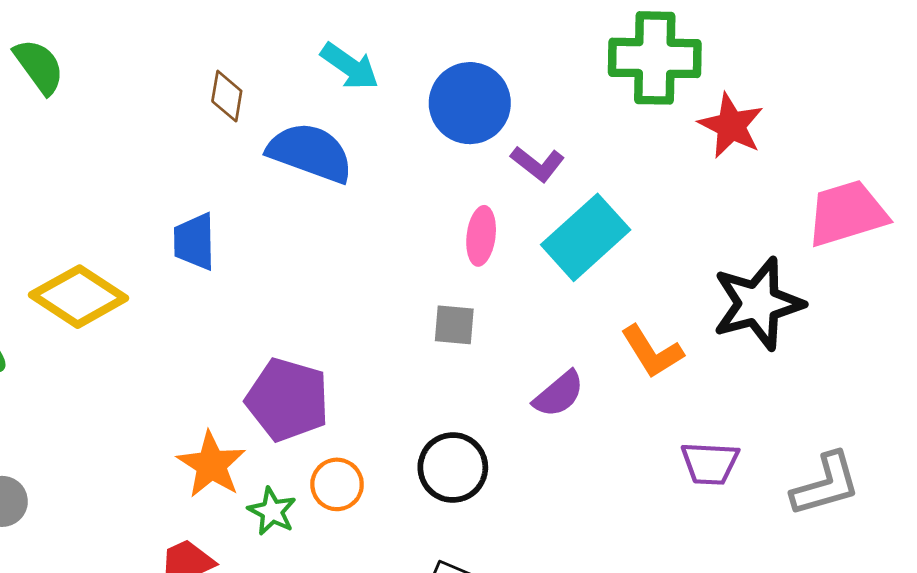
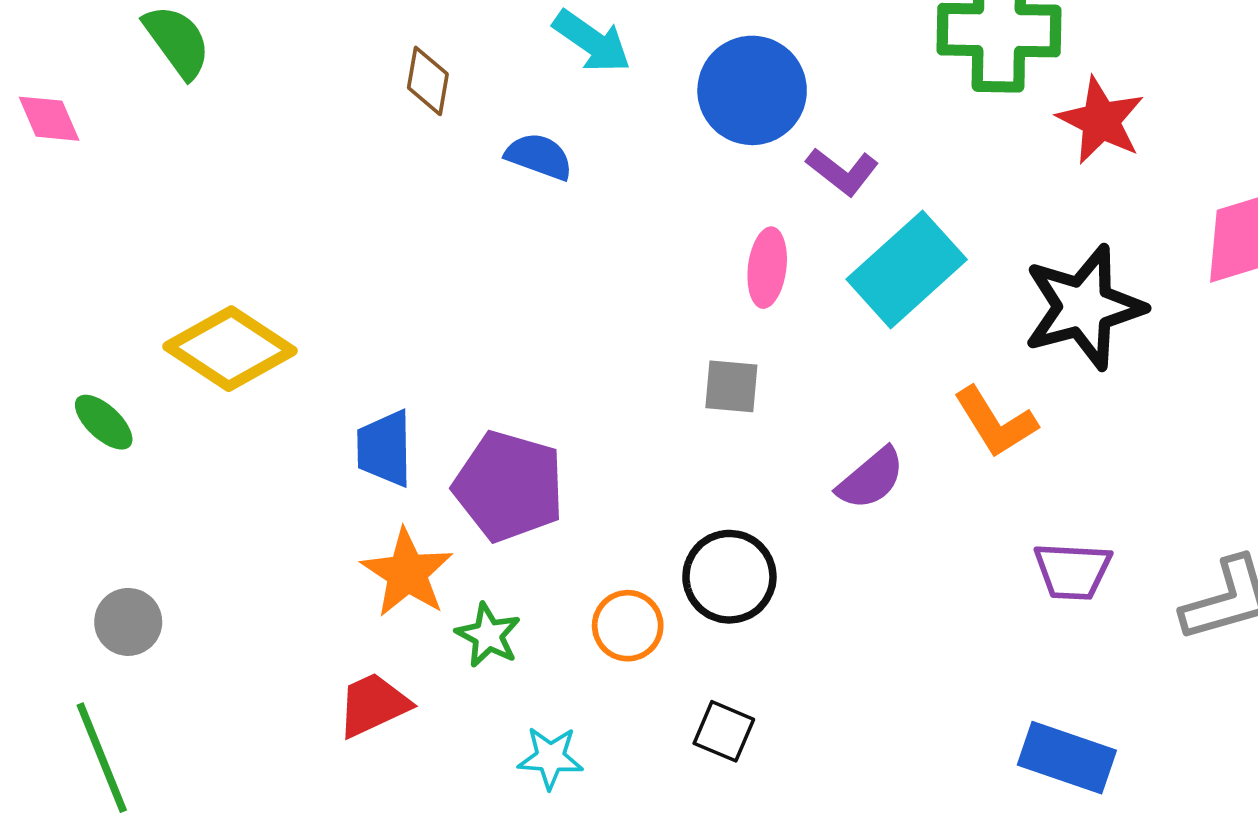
blue semicircle: (310, 153) -> (539, 156), size x0.6
blue trapezoid: (194, 242) -> (385, 449), moved
black star: (758, 304) -> (1084, 307), moved
orange circle: (337, 484) -> (628, 626), moved

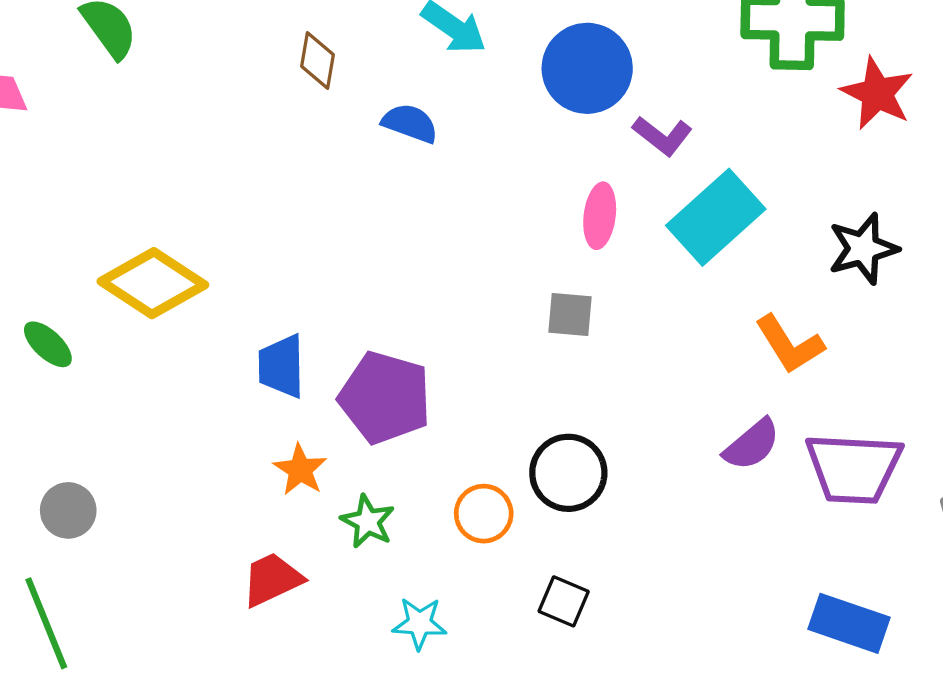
black star: (1084, 307) -> (863, 249), size x0.7
purple semicircle: (871, 479) -> (752, 445), moved
purple trapezoid: (1073, 571) -> (854, 468), size x1.5
orange star: (407, 573) -> (300, 470), size x0.7

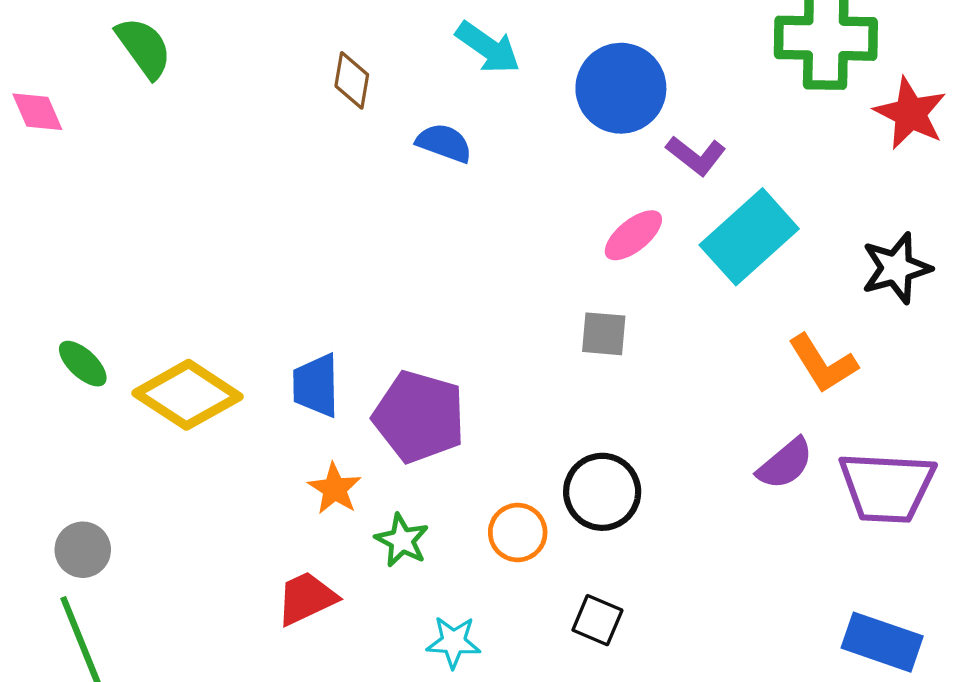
pink ellipse: (600, 216) -> (633, 235), turned 44
yellow diamond: (153, 283) -> (188, 395), moved
gray circle: (68, 510) -> (83, 550), moved

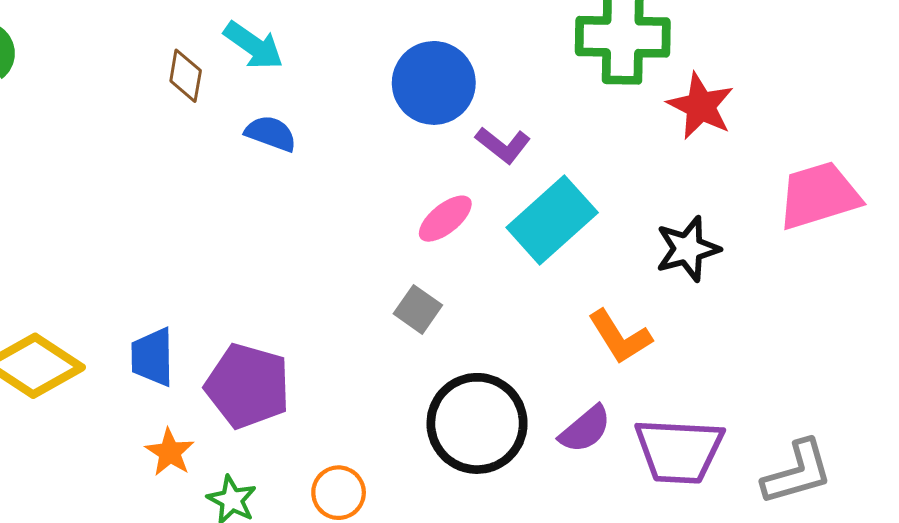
cyan arrow: (488, 48) -> (253, 45), moved
gray square: (604, 334) -> (418, 309), turned 30
black circle: (602, 492) -> (477, 423), moved, size x1.4

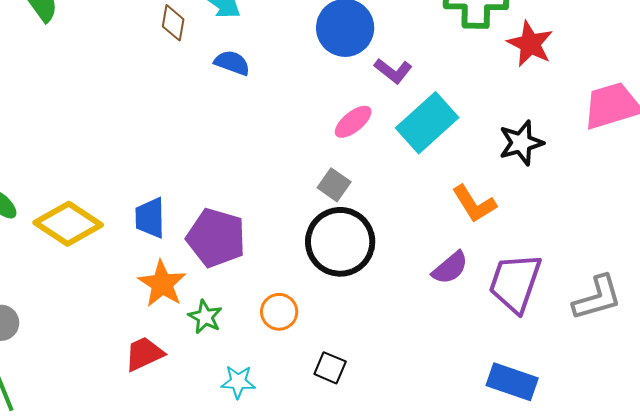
black circle: (477, 423) -> (340, 242), moved
purple trapezoid: (679, 451) -> (515, 283), turned 106
orange star: (170, 452) -> (162, 284), size x1.4

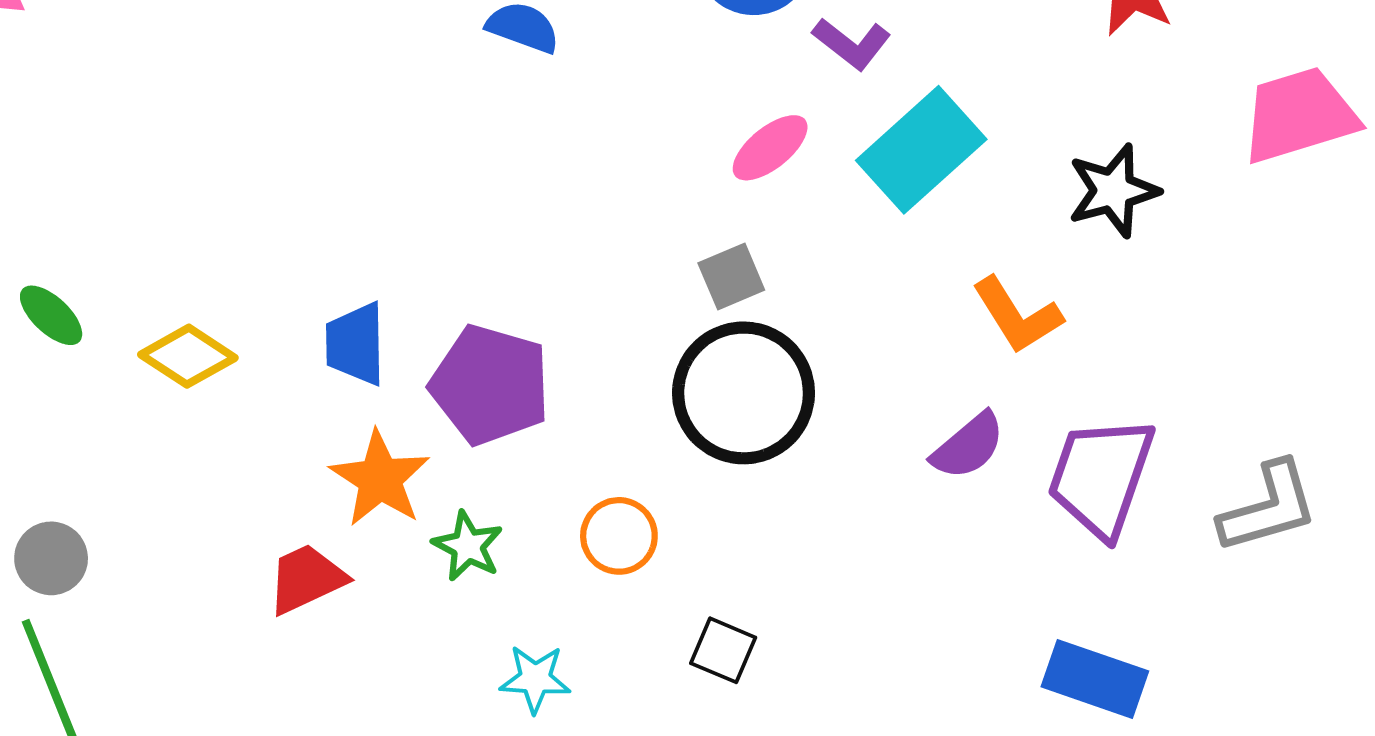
gray square: (334, 185) -> (731, 276), turned 32
yellow diamond: (68, 224) -> (188, 356), size x0.7
red trapezoid: (144, 354) -> (306, 579), moved

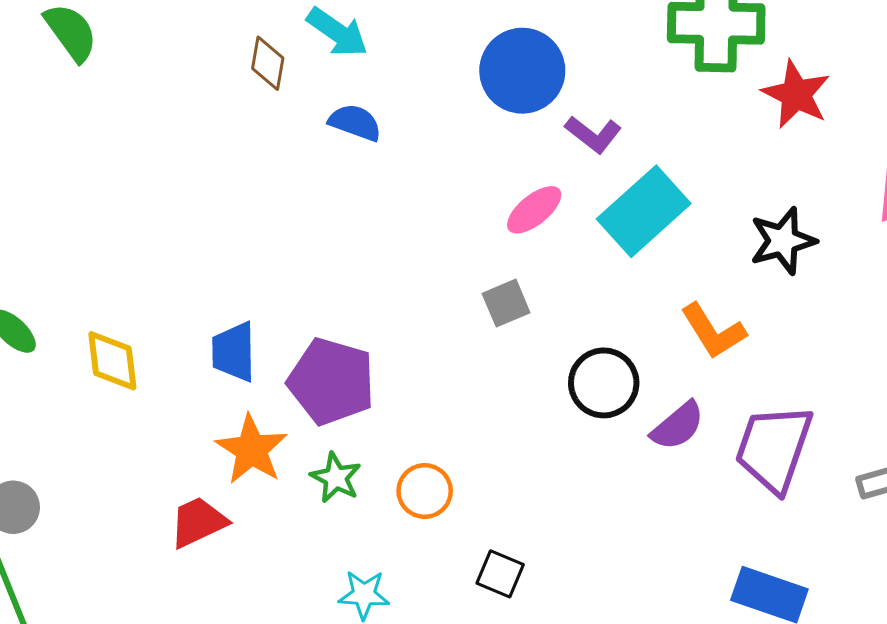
yellow diamond: (188, 356) -> (112, 361), turned 50
black circle: (744, 393) -> (604, 383), moved, size x0.7
green star: (468, 546) -> (336, 478), moved

